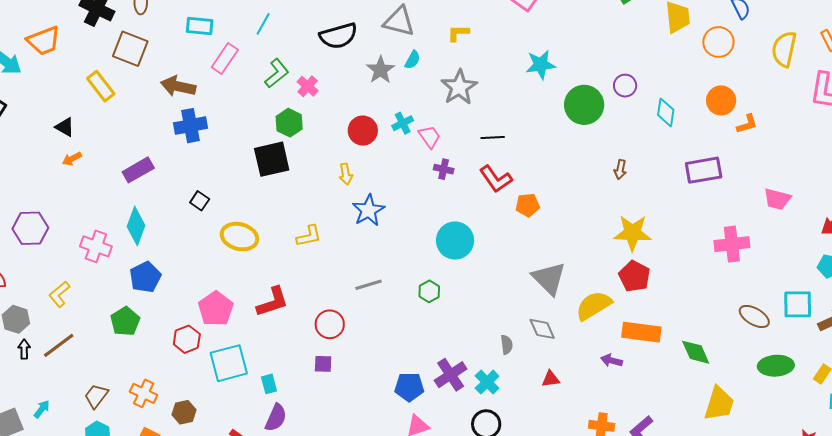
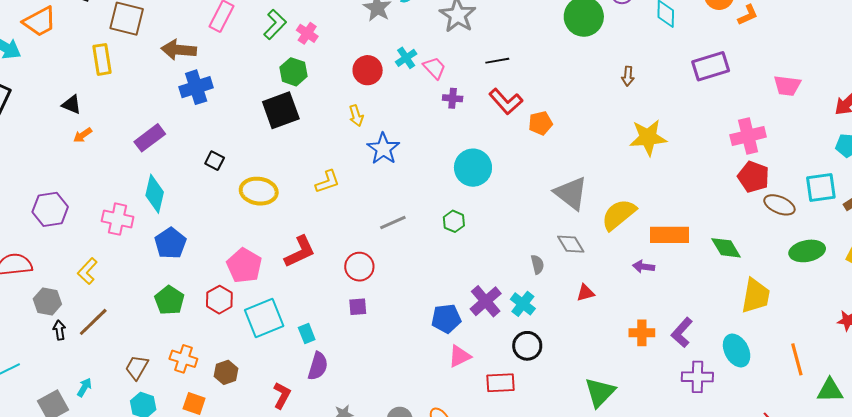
yellow rectangle: (101, 86) -> (102, 59), turned 36
red pentagon: (634, 276) -> (753, 177), moved
green pentagon: (125, 321) -> (169, 300), moved

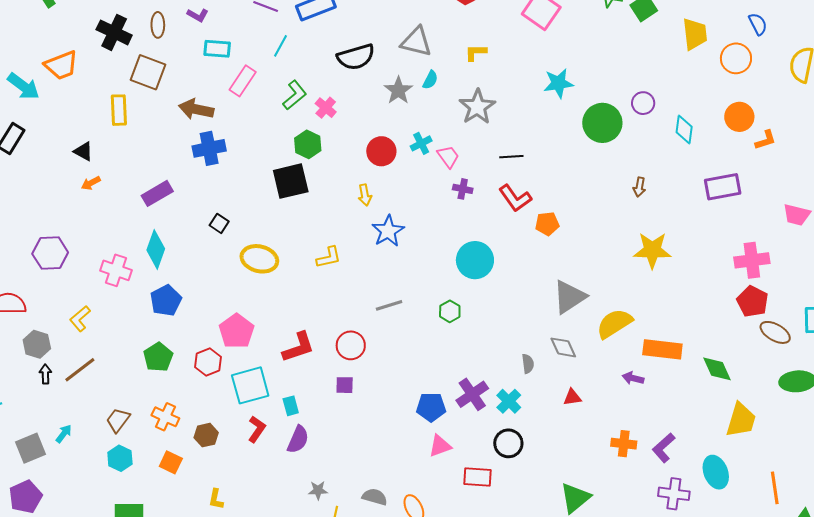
gray triangle: (571, 193) -> (569, 297), turned 42
red L-shape: (300, 252) -> (298, 347), moved
red L-shape: (282, 395) -> (257, 429), moved

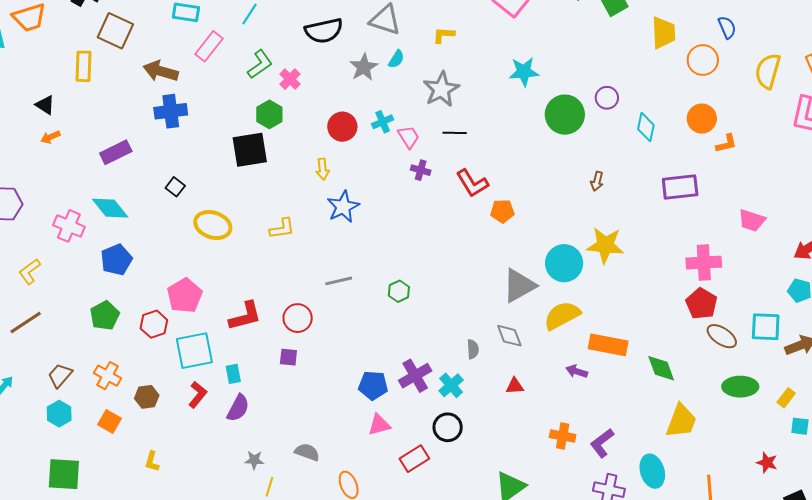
black line: (511, 157) -> (455, 133), moved
cyan diamond: (156, 249) -> (110, 208), turned -63
cyan circle: (475, 260) -> (564, 263), moved
red rectangle: (478, 477) -> (414, 459), turned -40
gray semicircle: (375, 497) -> (307, 452), moved

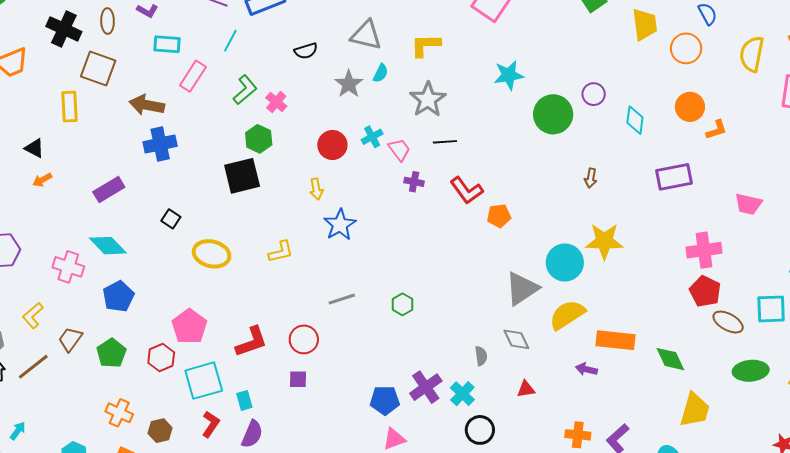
black semicircle: (324, 31) -> (306, 51), size x0.6
yellow L-shape: (444, 35) -> (426, 45), size x1.4
brown trapezoid: (60, 375) -> (70, 339), moved
black circle: (448, 427) -> (480, 430), moved

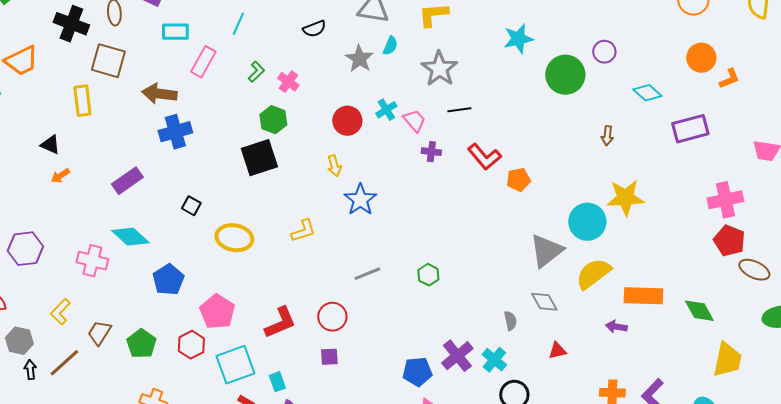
green L-shape: (245, 90) -> (256, 72), size x0.7
cyan diamond: (635, 120) -> (647, 93), moved, turned -52
blue pentagon: (118, 296) -> (168, 280), moved

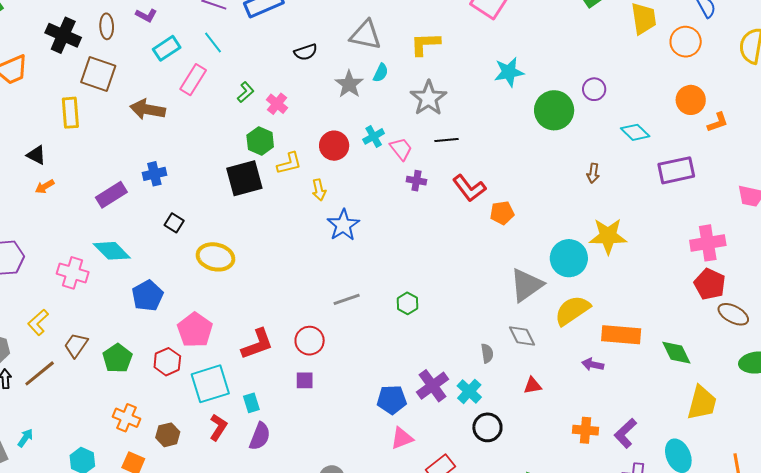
cyan line: (238, 24) -> (213, 43), moved, turned -65
cyan rectangle: (175, 32) -> (167, 48), turned -36
blue cross: (175, 132) -> (154, 174), moved, size x0.7
yellow L-shape: (303, 231) -> (289, 163), moved

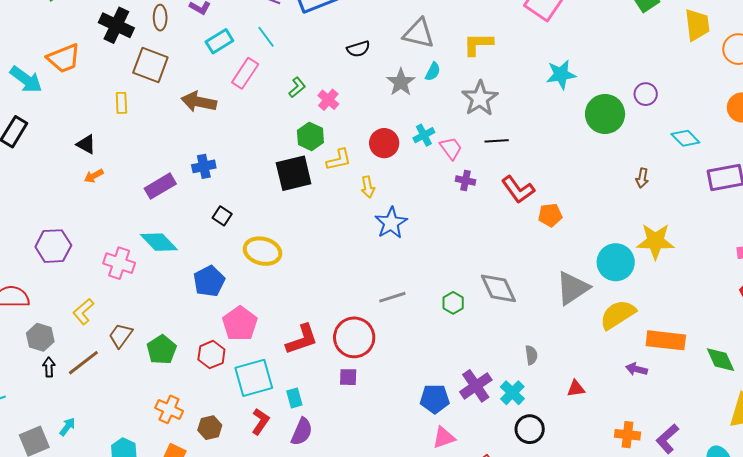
yellow rectangle: (70, 113) -> (121, 103), size x0.7
blue pentagon: (148, 296) -> (209, 281), moved
gray diamond: (522, 336) -> (498, 288), moved, size x1.4
red circle: (310, 341) -> (354, 337), size x1.4

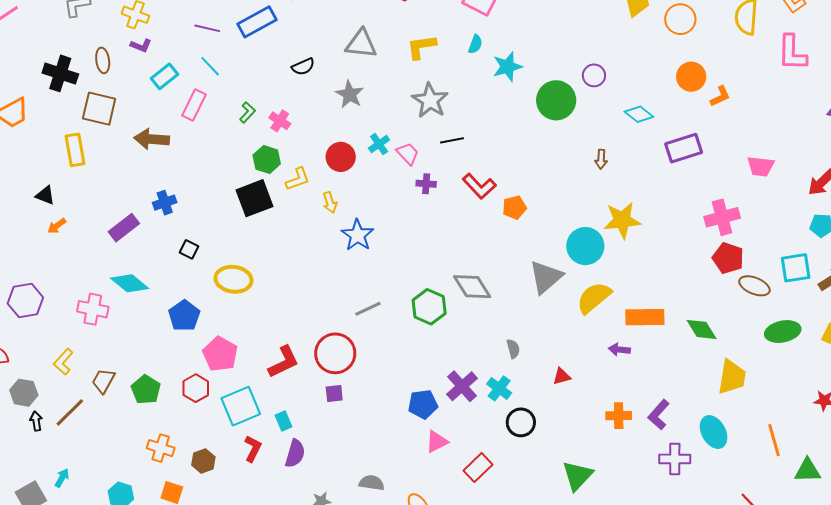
cyan semicircle: (433, 72) -> (475, 44), moved
yellow rectangle: (121, 103) -> (75, 150), size x1.5
green hexagon: (453, 303) -> (429, 307), size x1.6

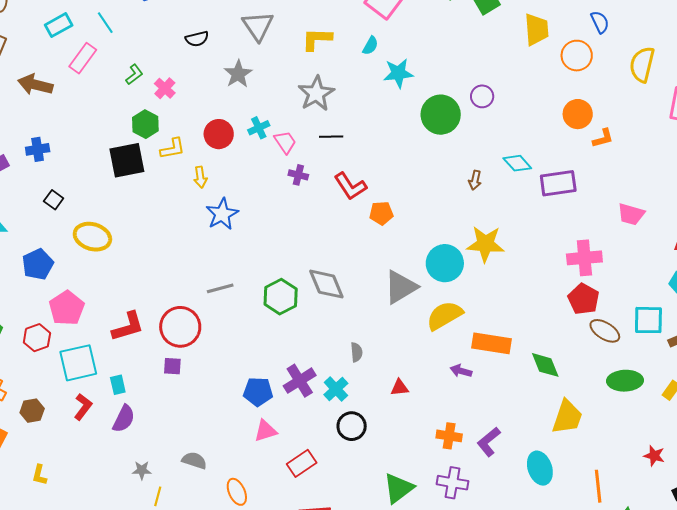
gray triangle: (361, 44) -> (258, 26), turned 40
cyan diamond: (639, 114) -> (517, 163), moved
purple cross: (675, 459) -> (452, 483), moved

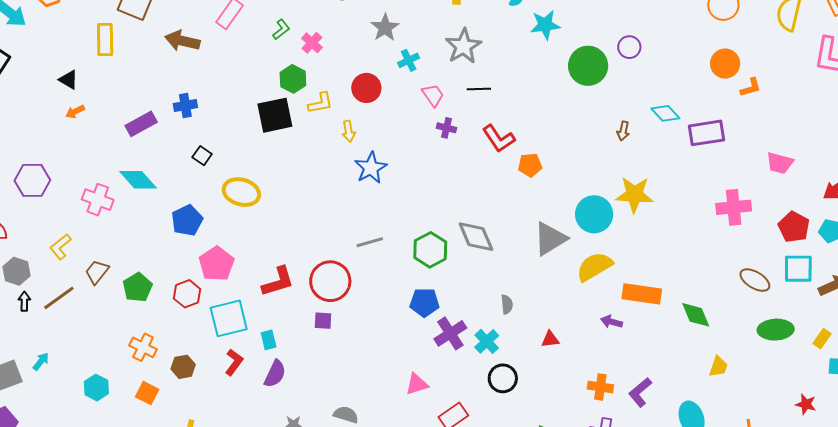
cyan cross: (259, 128) -> (409, 60), moved
red pentagon: (583, 299) -> (794, 227), moved
blue pentagon: (258, 392) -> (425, 302), moved
yellow trapezoid: (567, 417) -> (718, 367), size x0.6

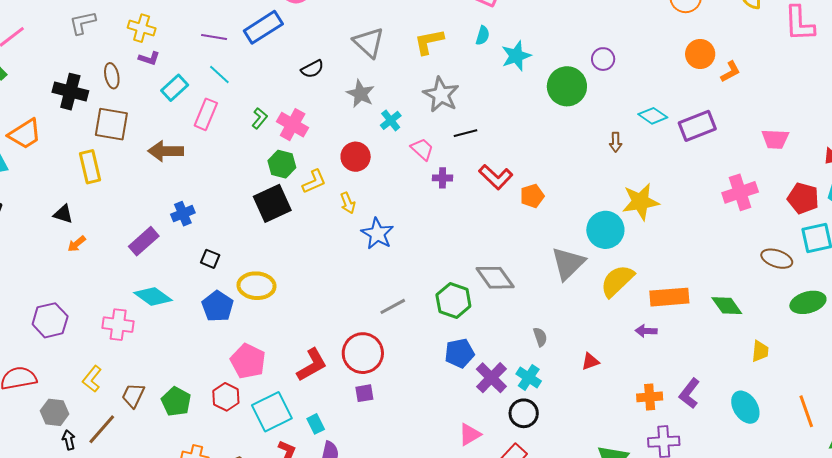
pink cross: (312, 43) -> (293, 125), size x1.4
blue pentagon: (187, 220) -> (218, 306), moved
black circle: (503, 378) -> (524, 413), moved

